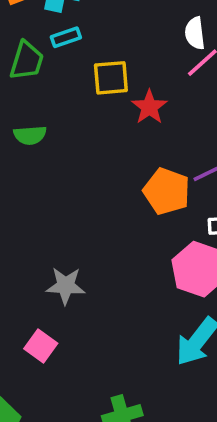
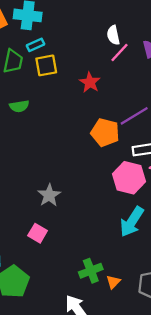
yellow square: (111, 78) -> (46, 65), moved
gray star: (66, 286) -> (49, 195), turned -30

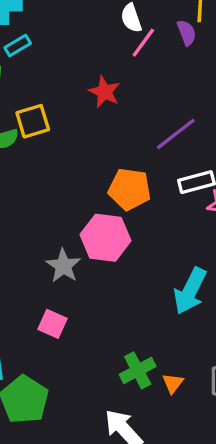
yellow square: (46, 65) -> (33, 121), moved
orange pentagon: (105, 132) -> (130, 189), moved
pink hexagon: (129, 178) -> (106, 238), moved

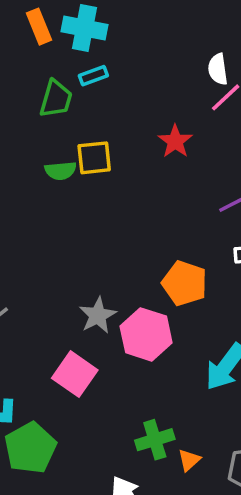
orange pentagon: (130, 189) -> (184, 283), moved
pink hexagon: (106, 238) -> (146, 334), moved
pink square: (52, 324) -> (75, 374), size x1.4

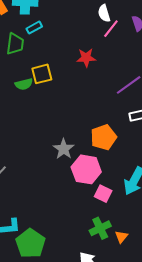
red star: (175, 141) -> (86, 58), turned -30
orange pentagon: (184, 283) -> (104, 137), turned -30
gray star: (98, 315) -> (64, 149), moved
pink square: (75, 374) -> (103, 194), moved, size x0.7

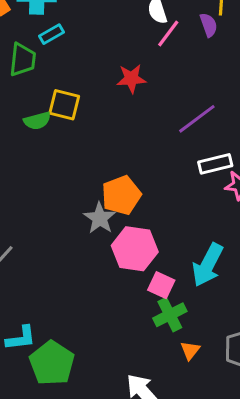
yellow square: (42, 74) -> (64, 105), turned 30
orange pentagon: (104, 137) -> (121, 195), moved
green cross: (100, 228) -> (170, 315), moved

